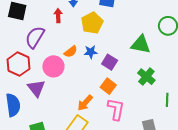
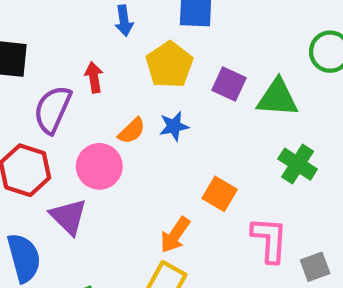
red arrow: (58, 15) -> (94, 77), moved
purple square: (110, 62) -> (229, 84), moved
pink L-shape: (116, 109) -> (269, 240), moved

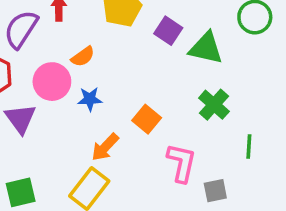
blue star: (174, 126) -> (90, 99), moved

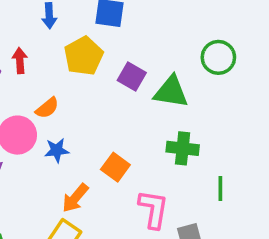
green cross: (214, 105) -> (183, 148), turned -32

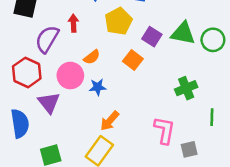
green circle: (218, 57) -> (213, 40), moved
green triangle: (171, 92) -> (183, 33), moved
green cross: (183, 148) -> (186, 88), turned -30
orange square: (115, 167) -> (133, 60), moved

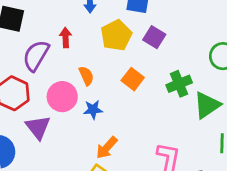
green triangle: (183, 33) -> (207, 105), moved, turned -45
purple square: (152, 37) -> (154, 37), moved
orange semicircle: (92, 57) -> (86, 76), turned -77
green cross: (186, 88) -> (179, 84), moved

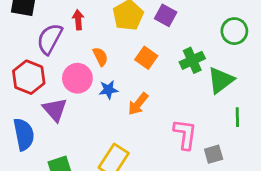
orange arrow: (107, 148) -> (138, 104), moved

